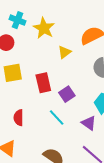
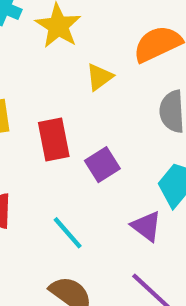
cyan line: (57, 118) -> (68, 233), moved

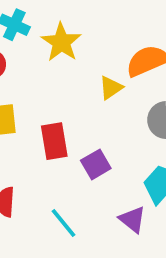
yellow triangle: (100, 77) -> (111, 88), moved

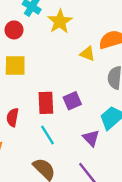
yellow triangle: (111, 88) -> (87, 54), turned 49
red rectangle: (54, 141) -> (46, 103), moved

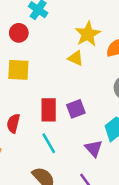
yellow star: (60, 21) -> (88, 34), moved
yellow triangle: (87, 54) -> (76, 58), moved

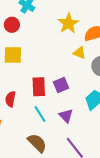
yellow triangle: (76, 58) -> (79, 53), moved
purple triangle: (94, 148) -> (66, 116), moved

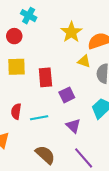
red rectangle: (39, 87) -> (45, 77), moved
cyan line: (40, 114) -> (39, 118), moved, turned -66

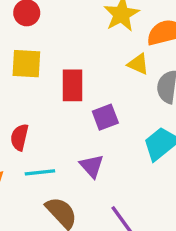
cyan line: (39, 118) -> (40, 172), moved
purple triangle: (73, 126) -> (92, 166), moved

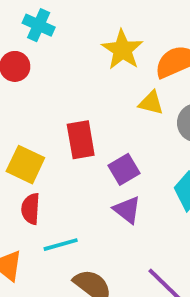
yellow square: (26, 64) -> (25, 165), moved, turned 32
purple triangle: (92, 166) -> (127, 210), moved

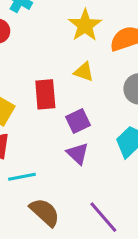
yellow triangle: (151, 103) -> (84, 72), moved

